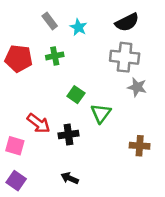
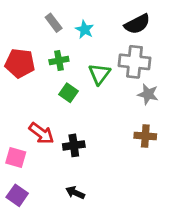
green square: (76, 95) -> (68, 93), moved
green triangle: (101, 113) -> (99, 74), moved
brown cross: (140, 146) -> (145, 136), moved

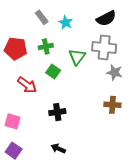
red arrow: (41, 133) -> (27, 85), moved

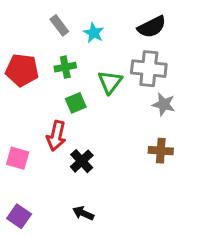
green square: (53, 71) -> (76, 103), turned 32
red arrow: (27, 85) -> (56, 136), moved, turned 66
black cross: (57, 112) -> (82, 161), turned -35
pink square: (12, 121) -> (18, 158), moved

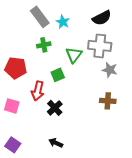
gray rectangle: (59, 25) -> (40, 17), size x1.5
red pentagon: (22, 70) -> (16, 68), moved
green square: (76, 103) -> (58, 75), moved

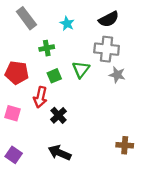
gray rectangle: (40, 17) -> (26, 18), moved
green triangle: (74, 55) -> (81, 69), moved
green square: (58, 75) -> (54, 76), moved
brown cross: (108, 101) -> (125, 145), moved
black arrow: (56, 143) -> (60, 153), size x1.5

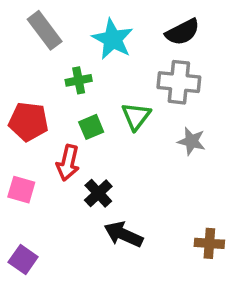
cyan star: (67, 23) -> (113, 39), size x1.6
gray star: (117, 75) -> (191, 141), moved
black arrow: (60, 153) -> (123, 234), moved

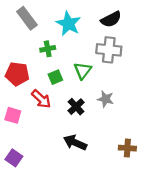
gray star: (191, 141) -> (106, 99), moved
red arrow: (68, 163) -> (41, 99), turned -60
black cross: (98, 193) -> (76, 107), moved

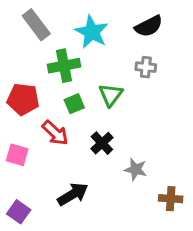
green cross: (48, 49) -> (64, 66), size x1.5
gray cross: (109, 50) -> (146, 67), size x0.6
gray star: (106, 99) -> (136, 169), moved
black arrow: (75, 143) -> (73, 194), moved, turned 125

